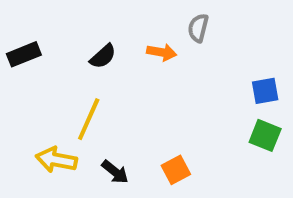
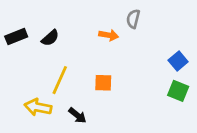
black semicircle: (103, 56) -> (50, 38), moved
blue square: (265, 91) -> (178, 61), turned -30
orange square: (176, 170) -> (103, 83), moved, turned 30

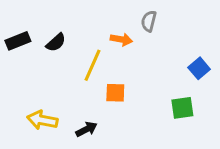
yellow line: (60, 80) -> (92, 65), moved
green square: (178, 91) -> (182, 108), moved, turned -30
black arrow: (77, 115) -> (86, 129), turned -66

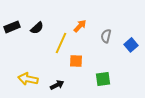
gray semicircle: (149, 21) -> (106, 36), moved
orange arrow: (121, 39) -> (80, 26), turned -56
green square: (182, 108) -> (103, 79), moved

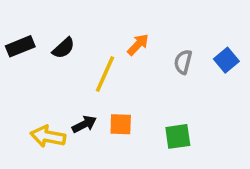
blue square: (131, 45) -> (226, 60), moved
orange square: (76, 61) -> (121, 124), moved
black arrow: (57, 85) -> (84, 124), moved

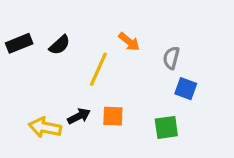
orange arrow: (138, 45) -> (129, 42), turned 85
blue square: (226, 60) -> (186, 89), moved, turned -30

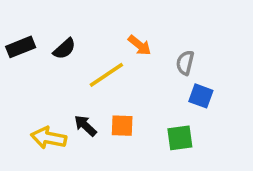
yellow line: (98, 69) -> (106, 75), turned 32
black arrow: (79, 116) -> (85, 126), turned -110

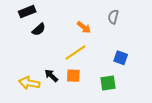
black rectangle: (21, 47) -> (27, 12), moved
gray semicircle: (185, 63) -> (113, 17), moved
yellow line: (106, 75) -> (75, 53), moved

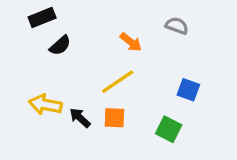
gray semicircle: (113, 17) -> (177, 26), turned 96
yellow arrow: (29, 83) -> (45, 105), moved
green square: (108, 83) -> (169, 129), turned 35

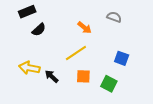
orange square: (114, 118) -> (83, 76), moved

